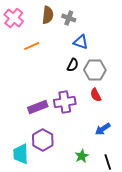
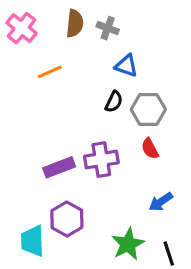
green star: (82, 156) -> (128, 244), size x1.5

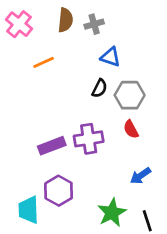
gray cross: (108, 28) -> (94, 24), turned -36

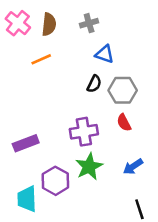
brown semicircle: (65, 20) -> (49, 24), moved
purple rectangle: (52, 146) -> (26, 143), moved
green star: (112, 213) -> (89, 167), moved

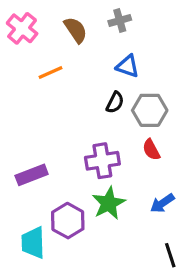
gray cross: (89, 23) -> (120, 20), moved
brown semicircle: (49, 24) -> (76, 30), moved, turned -40

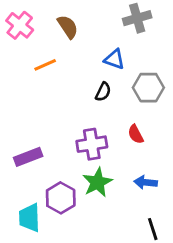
gray cross: (120, 20) -> (137, 18), moved, size x1.4
gray hexagon: (150, 110) -> (148, 88), moved
blue arrow: (162, 203) -> (146, 182), turned 40

